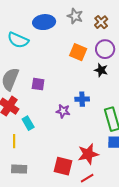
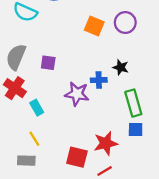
black star: (101, 70) -> (121, 67), moved
purple star: (63, 111) -> (77, 94), size x1.5
yellow line: (14, 141) -> (34, 139), moved, turned -32

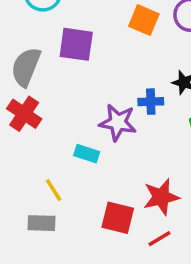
purple square: (48, 63) -> (76, 44), moved, size x1.5
cyan rectangle: (37, 108) -> (87, 154), moved, turned -42

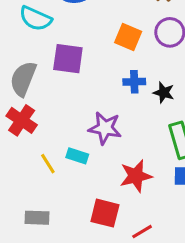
blue cross: (151, 102) -> (134, 82), moved
yellow line: (54, 190) -> (48, 164), moved
red star: (161, 197) -> (136, 176), moved

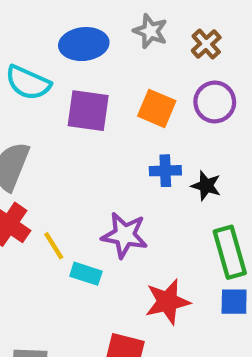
purple square: (68, 59) -> (88, 111), moved
yellow line: (48, 164) -> (54, 246), moved

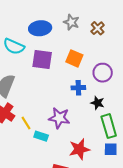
purple circle: (215, 102) -> (103, 73), moved
black star: (206, 186) -> (98, 103), moved

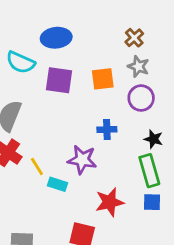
gray star: (71, 22) -> (138, 66), moved
orange square: (74, 58) -> (103, 79), turned -30
blue cross: (78, 88) -> (107, 130), moved
black star: (98, 103) -> (153, 139), moved

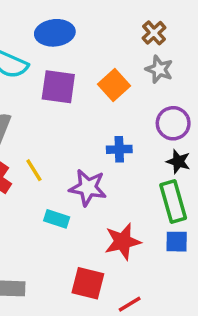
orange square: (103, 79) -> (114, 85), turned -35
purple circle: (141, 98) -> (173, 123), moved
yellow line: (37, 167) -> (34, 170), moved

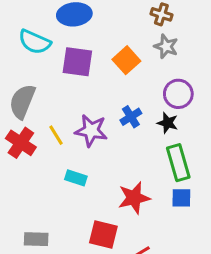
brown cross: (154, 33) -> (161, 14), turned -30
blue cross: (119, 149) -> (131, 117), turned -30
black star: (178, 162) -> (168, 123), moved
purple star: (88, 188) -> (91, 131), moved

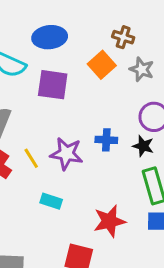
brown cross: (161, 14) -> (123, 37), moved
orange square: (126, 60) -> (102, 65), moved
blue cross: (131, 117) -> (106, 140), turned 35

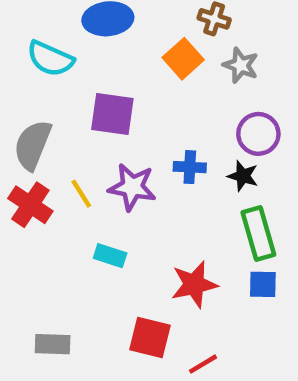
purple square: (53, 85) -> (112, 114), moved

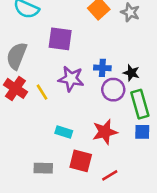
purple circle: (258, 134) -> (113, 90), moved
yellow line: (81, 194) -> (42, 92), moved
cyan rectangle: (110, 256) -> (64, 132), moved
gray rectangle: (53, 344) -> (43, 168), moved

